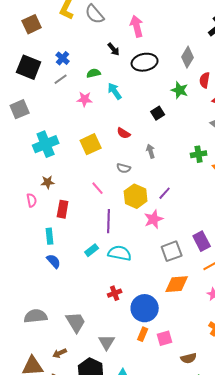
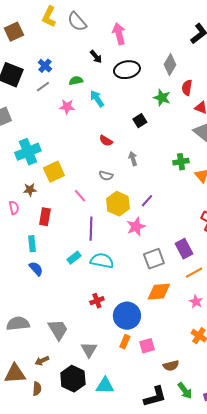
yellow square: (91, 144) -> (54, 172), moved

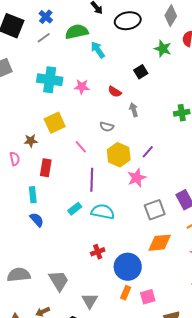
green semicircle: (76, 81) -> (77, 32), size x1.6
pink star: (67, 107) -> (82, 87), moved
red semicircle: (106, 141) -> (115, 92), moved
cyan cross: (28, 152) -> (50, 80), moved, turned 30

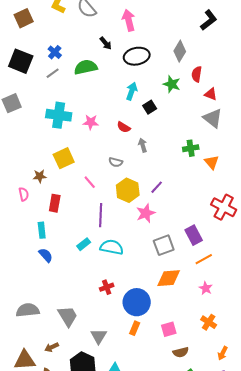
cyan arrow: (98, 50) -> (132, 91), moved, turned 54
pink square: (148, 297) -> (169, 329), moved

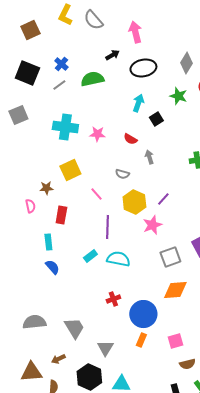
black arrow: (106, 43) -> (112, 55), turned -80

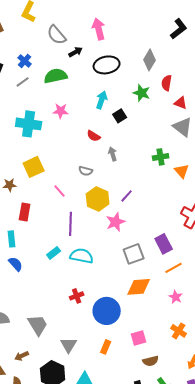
gray semicircle: (93, 20) -> (57, 35), moved
pink star: (97, 134) -> (61, 111), moved
orange rectangle: (141, 340) -> (106, 347), moved

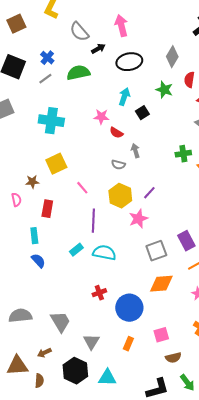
pink star: (61, 111) -> (101, 117), moved
gray semicircle: (86, 171) -> (118, 165), moved

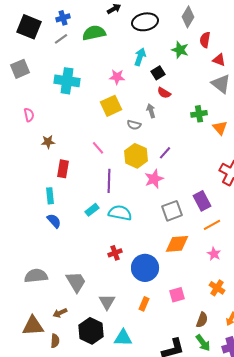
blue cross: (47, 58) -> (63, 18), turned 32
red semicircle: (116, 133) -> (164, 93), moved
yellow square: (56, 164) -> (111, 106), moved
pink semicircle: (16, 200) -> (29, 115), moved
brown semicircle: (173, 358) -> (202, 320), moved, turned -56

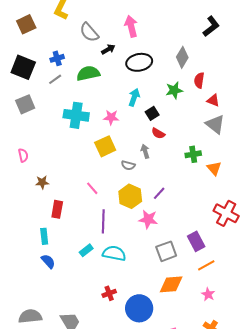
green star: (180, 50) -> (174, 90), turned -30
gray square: (20, 69) -> (25, 104), moved
cyan cross: (67, 81) -> (76, 115), moved
pink star: (154, 179) -> (148, 219), turned 30

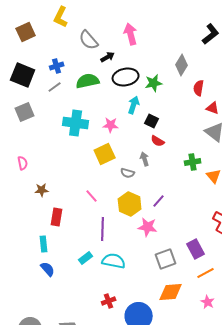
black ellipse: (139, 62) -> (126, 77), moved
green star: (174, 90) -> (154, 83), moved
black square: (152, 113) -> (152, 121), turned -32

